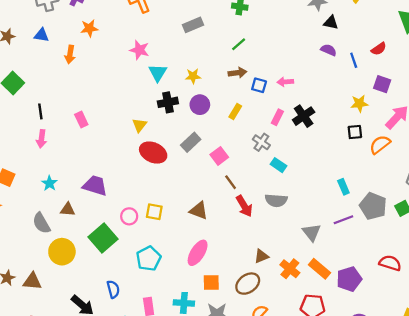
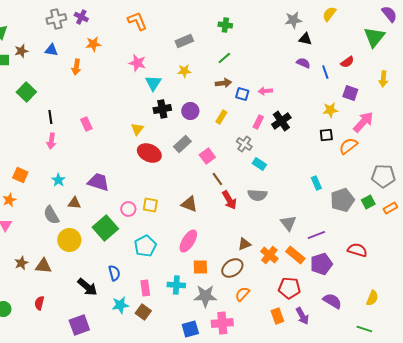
yellow star: (193, 76) -> (184, 71), moved
gray pentagon: (373, 206) -> (342, 200), turned 30
purple line: (343, 220) -> (316, 235), moved

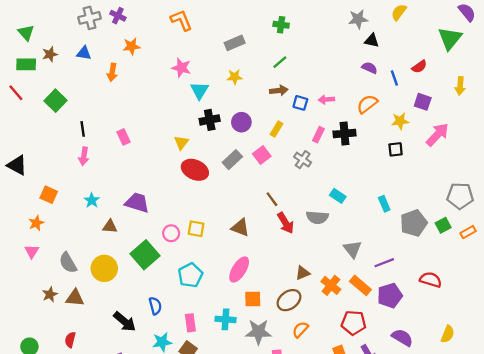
black cross: (281, 121) -> (345, 134), turned 30
orange semicircle: (348, 146) -> (367, 104), moved
pink square: (207, 156) -> (262, 155), moved
cyan rectangle: (259, 164) -> (338, 196), moved
gray semicircle: (51, 215) -> (68, 263), moved

